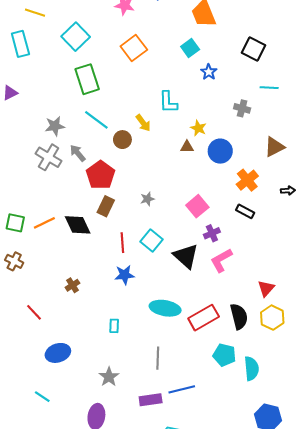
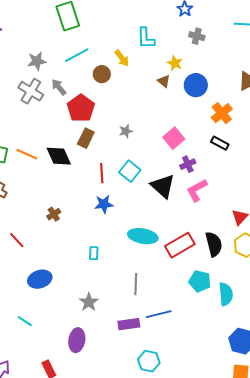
gray cross: (242, 108) -> (197, 36), moved
cyan line: (96, 120) -> (77, 55), turned -65
brown triangle: (187, 147) -> (164, 81), turned 40
orange line: (44, 223) -> (27, 154), turned 50

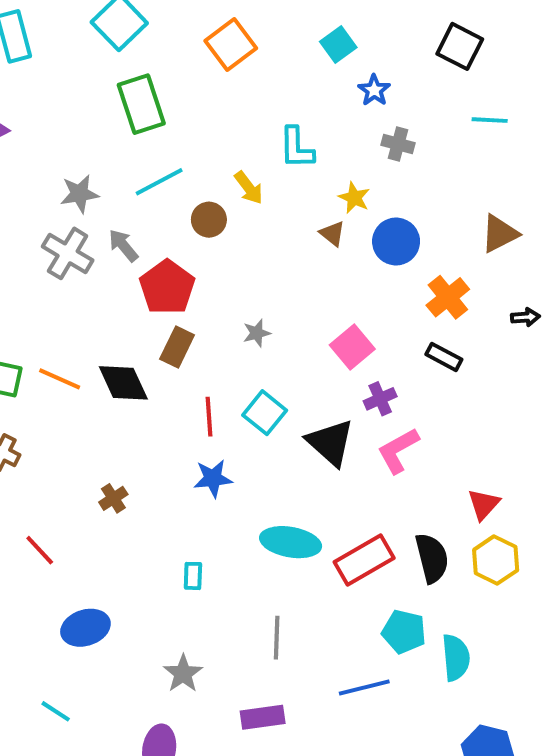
blue line: (159, 314) -> (364, 687), moved

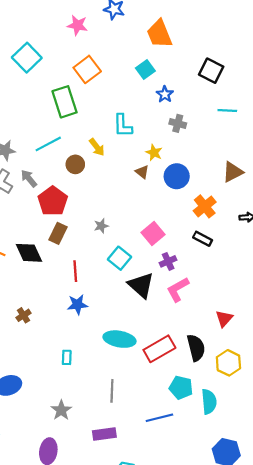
green rectangle: (141, 104) -> (65, 102), moved
cyan square: (265, 413) -> (120, 258), moved
yellow hexagon: (496, 560) -> (228, 363), moved

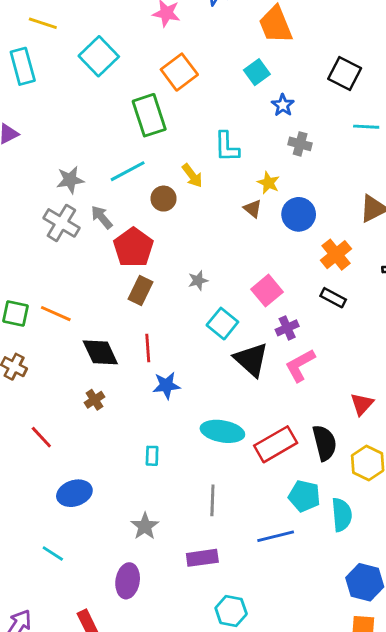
black diamond: (29, 253) -> (100, 352), moved
red line: (75, 271) -> (148, 348), moved

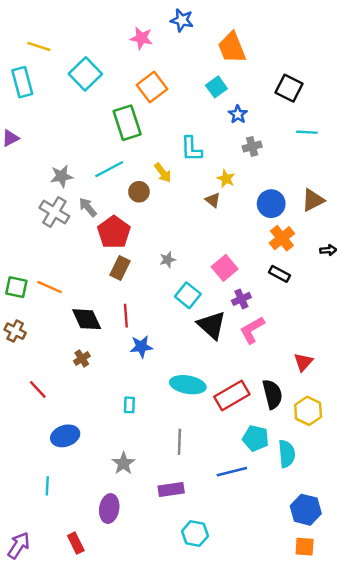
gray cross: (300, 144) -> (252, 146), turned -30
blue circle: (299, 214) -> (271, 204), moved
cyan line: (53, 554) -> (47, 486), turned 60

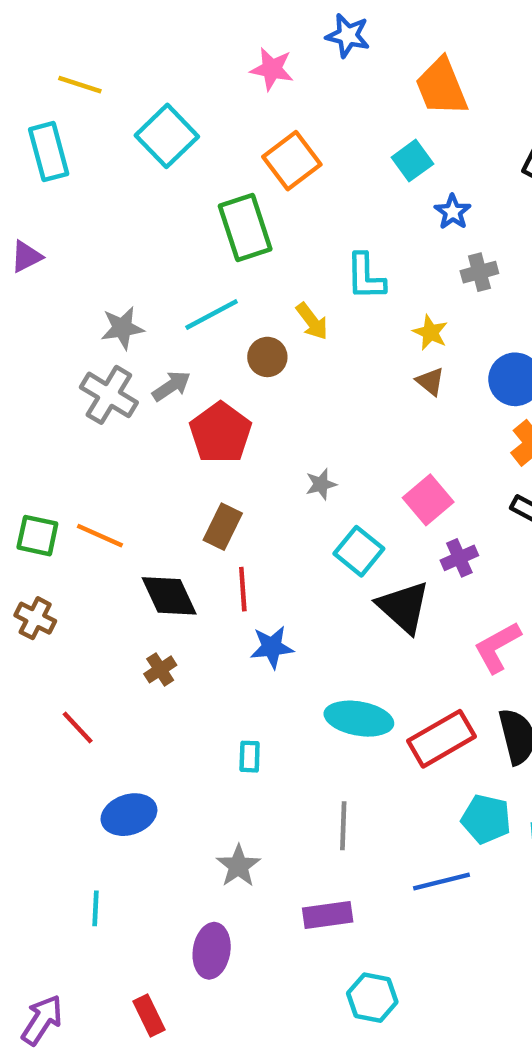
brown triangle: (213, 200) -> (430, 382), moved
gray arrow: (88, 207) -> (171, 386), turned 96
brown rectangle: (120, 268) -> (223, 527), moved
pink L-shape: (252, 330) -> (497, 647), moved

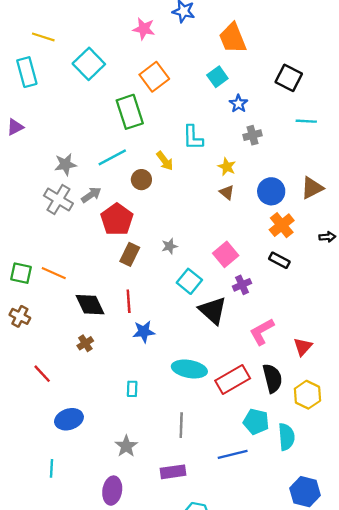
brown rectangle: (223, 527) -> (130, 254), moved

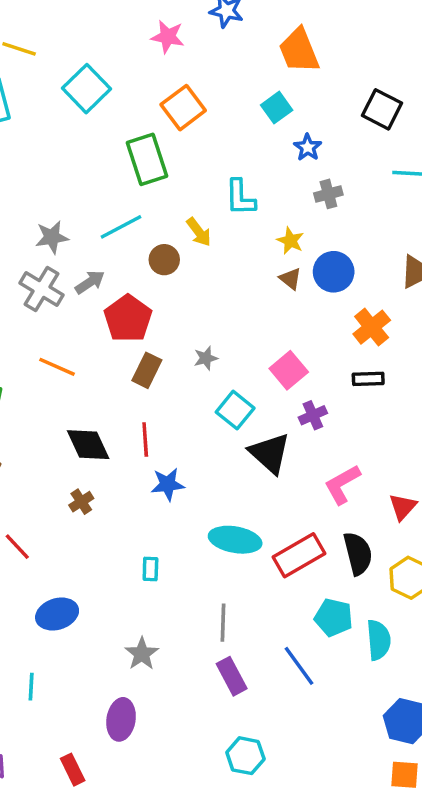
blue circle: (271, 191) -> (334, 272), moved
black rectangle: (279, 260) -> (368, 379), turned -30
orange line: (54, 273) -> (57, 367), moved
blue line: (233, 454) -> (299, 666), turned 68
purple rectangle: (173, 472) -> (232, 676), moved, turned 70

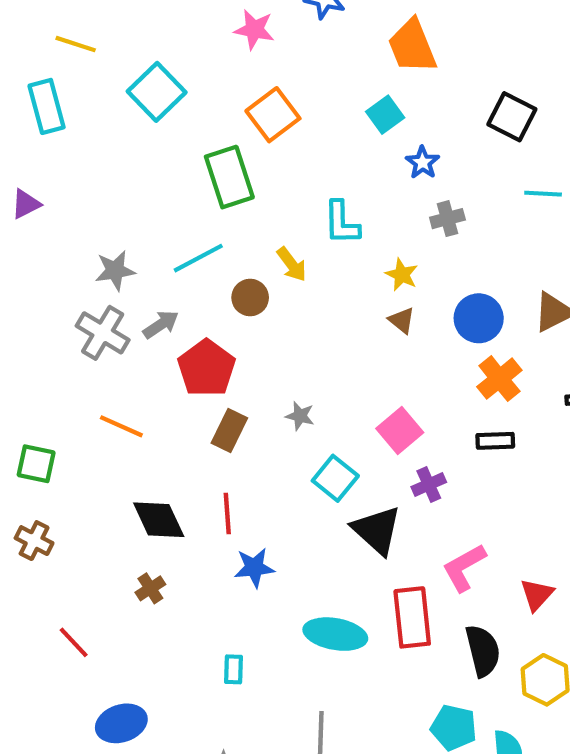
blue circle: (334, 272) -> (479, 318), moved
gray star: (206, 358) -> (300, 416), turned 30
red rectangle: (299, 555) -> (412, 617), moved, turned -66

